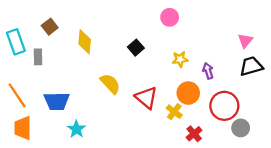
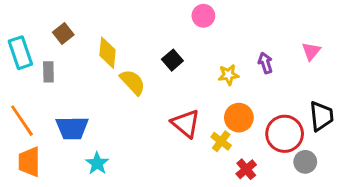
pink circle: (170, 17) -> (203, 16), moved
black trapezoid: (251, 66) -> (321, 116), moved, turned 100
purple arrow: (208, 71) -> (265, 63), moved
yellow semicircle: (110, 84) -> (133, 82), moved

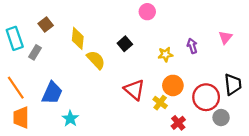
gray rectangle: (48, 72) -> (35, 52), turned 32
blue trapezoid: (72, 128) -> (52, 93), turned -65

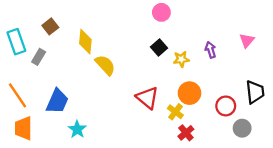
black square: (125, 44) -> (159, 47), moved
red circle: (206, 97) -> (226, 106), size x0.7
red cross: (178, 123) -> (186, 133), moved

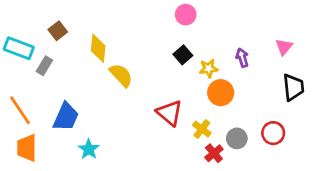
cyan rectangle: (16, 42) -> (19, 48), turned -50
black trapezoid: (255, 92) -> (293, 87), moved
orange circle: (189, 93) -> (221, 93), moved
red circle: (226, 106) -> (273, 133), moved
gray circle: (242, 128) -> (237, 138), moved

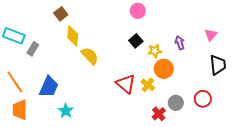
brown square: (58, 31) -> (61, 14), moved
yellow cross: (202, 129) -> (148, 85), moved

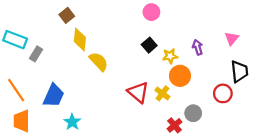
red circle: (203, 99) -> (223, 93), moved

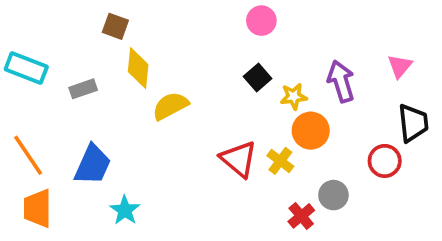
brown square: (67, 15) -> (115, 26), turned -32
purple arrow: (198, 47) -> (341, 81), size x1.5
gray rectangle: (36, 54) -> (83, 89), moved, turned 40
yellow semicircle: (99, 62) -> (170, 106), turned -75

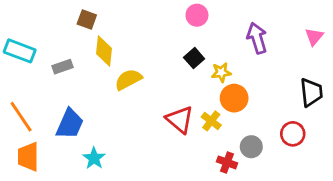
pink triangle: (400, 66) -> (314, 37), moved
purple arrow: (341, 81) -> (257, 38), moved
red circle: (385, 161) -> (293, 134), moved
red cross: (301, 216) -> (227, 162), turned -30

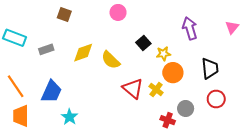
pink circle: (197, 15) -> (118, 12), moved
yellow diamond: (104, 51) -> (83, 53), moved, turned 65
yellow semicircle: (128, 80) -> (111, 60), moved, turned -108
black trapezoid: (311, 92) -> (210, 68), moved

